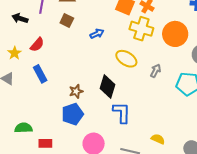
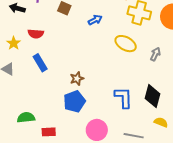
red semicircle: (37, 45) -> (36, 34), turned 56
black diamond: (107, 86) -> (152, 96), moved

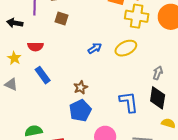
blue arrow: (95, 20) -> (95, 48), moved
yellow ellipse: (126, 44) -> (126, 48), turned -50
gray arrow: (155, 54) -> (158, 73), moved

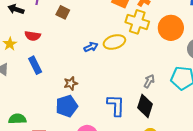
yellow ellipse: (126, 48) -> (114, 42), moved

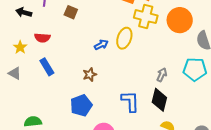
yellow ellipse: (114, 42) -> (124, 38), turned -50
brown star: (71, 83) -> (90, 75), moved

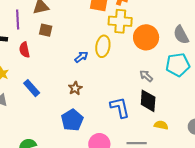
orange circle: (180, 20) -> (146, 37), moved
red semicircle: (42, 38) -> (24, 50), moved, turned 84
gray arrow: (162, 75) -> (146, 76), turned -64

